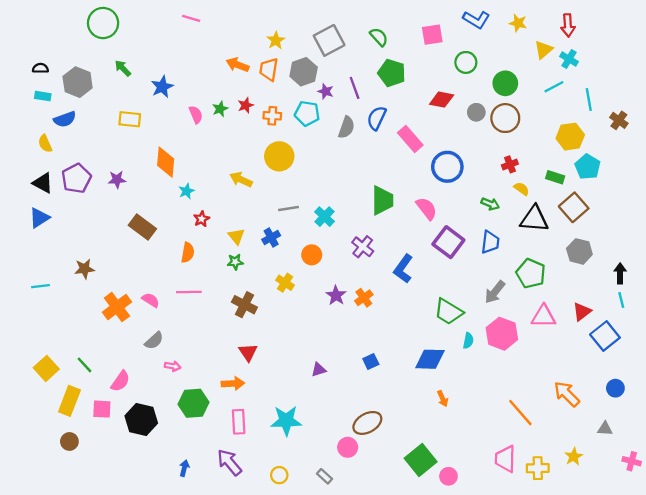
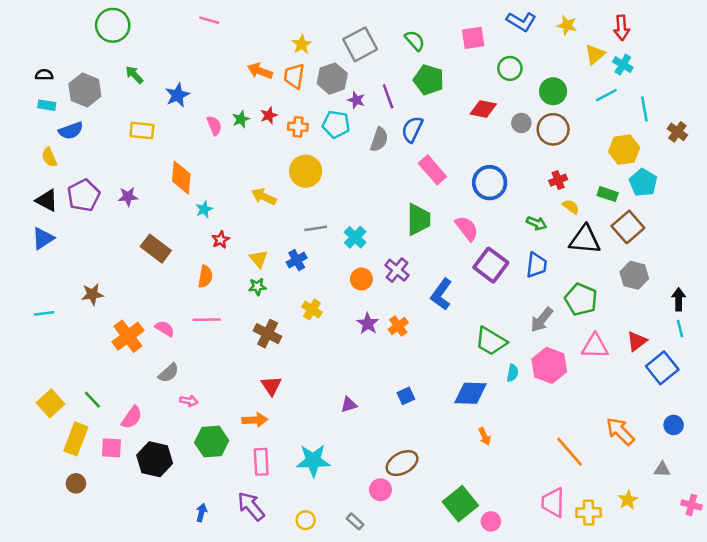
pink rectangle: (410, 139) -> (432, 170), moved
orange circle: (312, 255) -> (361, 279), moved

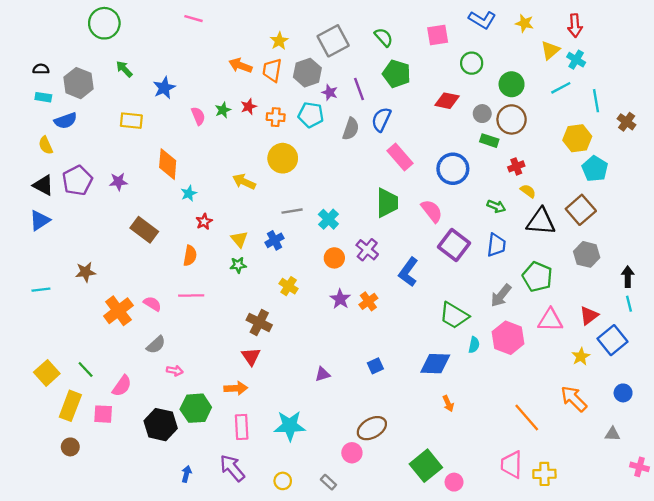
green rectangle: (608, 194) -> (489, 141), moved
brown cross: (268, 334) -> (259, 323), moved
black hexagon: (155, 459) -> (161, 425), moved
yellow star: (628, 500) -> (581, 357), moved

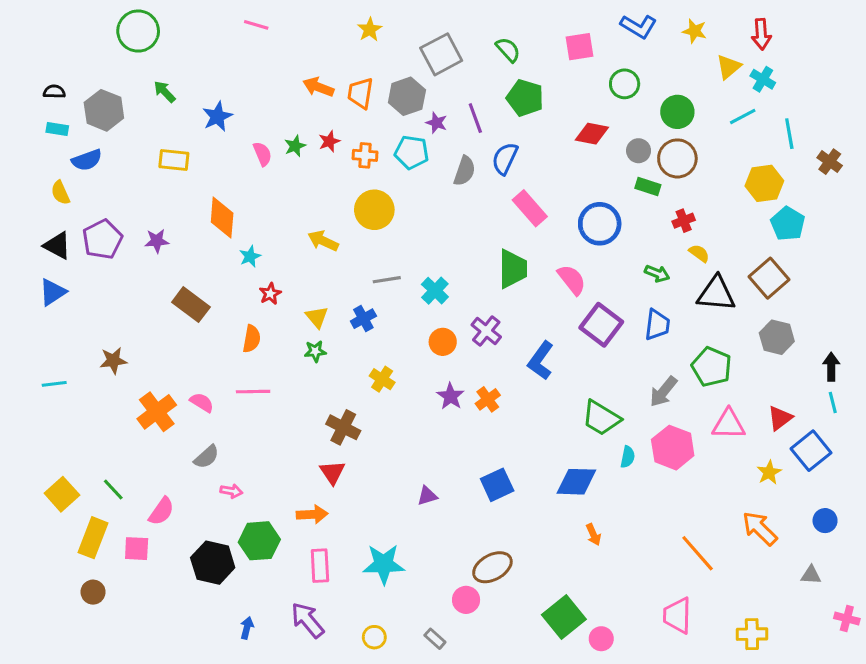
yellow star: (279, 41) -> (370, 29), moved
blue square: (375, 366) -> (497, 485), size x1.5
yellow cross: (544, 474) -> (752, 634), moved

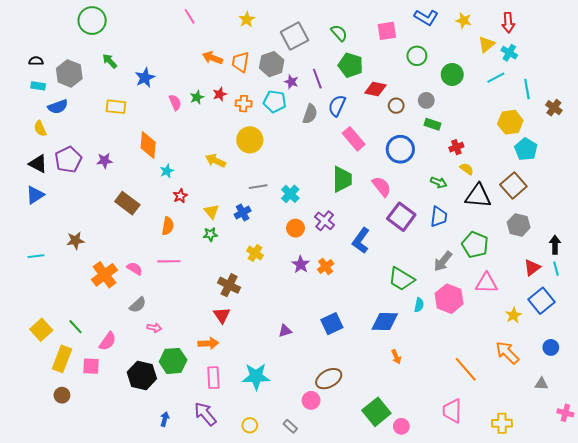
pink line: (256, 25) -> (190, 16), moved, turned 42
red diamond: (592, 134) -> (375, 89), moved
brown circle: (677, 158) -> (396, 106), moved, size x0.6
red triangle: (780, 418) -> (532, 268), moved

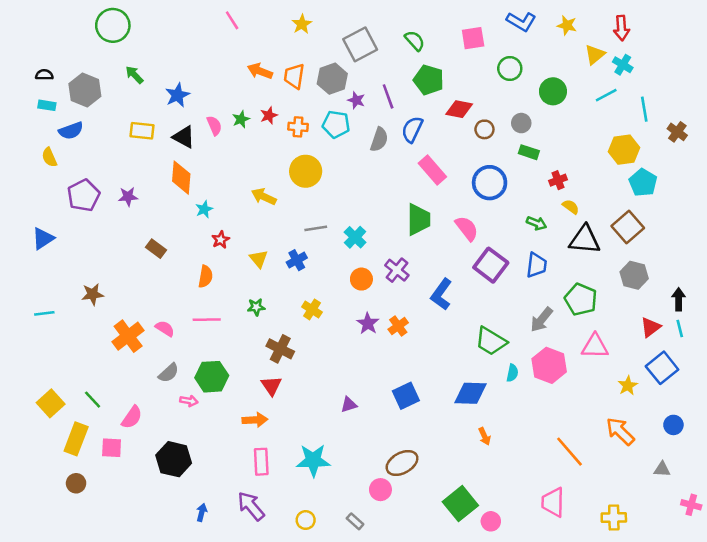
black triangle: (38, 164) -> (184, 137), moved
brown rectangle: (127, 203) -> (156, 249), size x0.7
green star: (210, 234) -> (256, 307), moved
green hexagon: (173, 361) -> (212, 377), moved

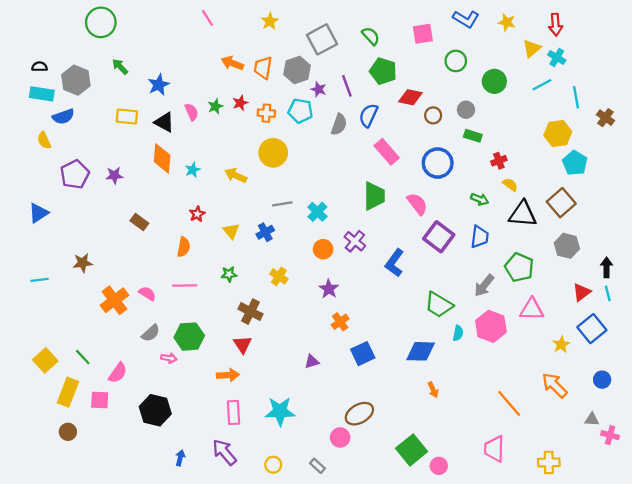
cyan rectangle: (47, 105) -> (42, 94), size x1.5
cyan star: (204, 209) -> (193, 170), moved
orange cross: (398, 326) -> (340, 322), moved
pink cross: (691, 505) -> (610, 435), moved

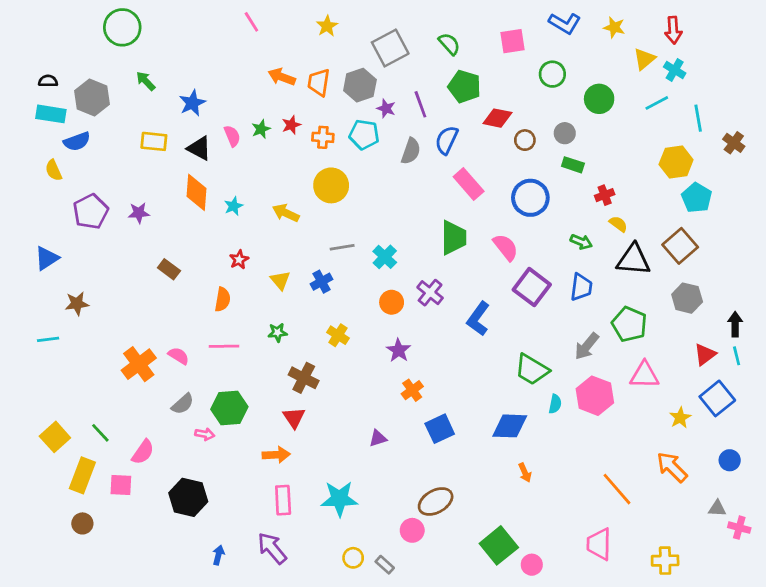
brown star: (83, 263) -> (77, 304), moved
yellow circle: (273, 465) -> (353, 558), moved

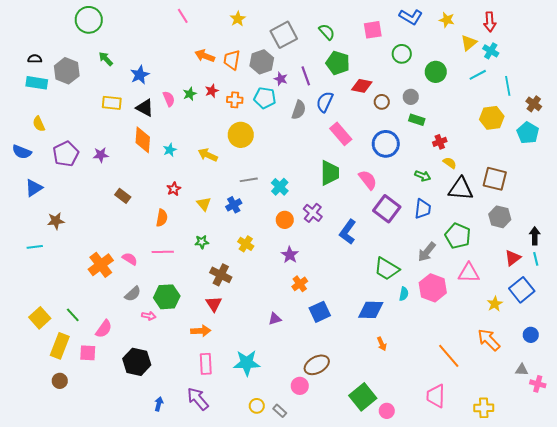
blue semicircle: (77, 141) -> (22, 152), moved, turned 42
cyan pentagon: (697, 198) -> (528, 133), moved
brown square: (680, 246) -> (495, 179), turned -35

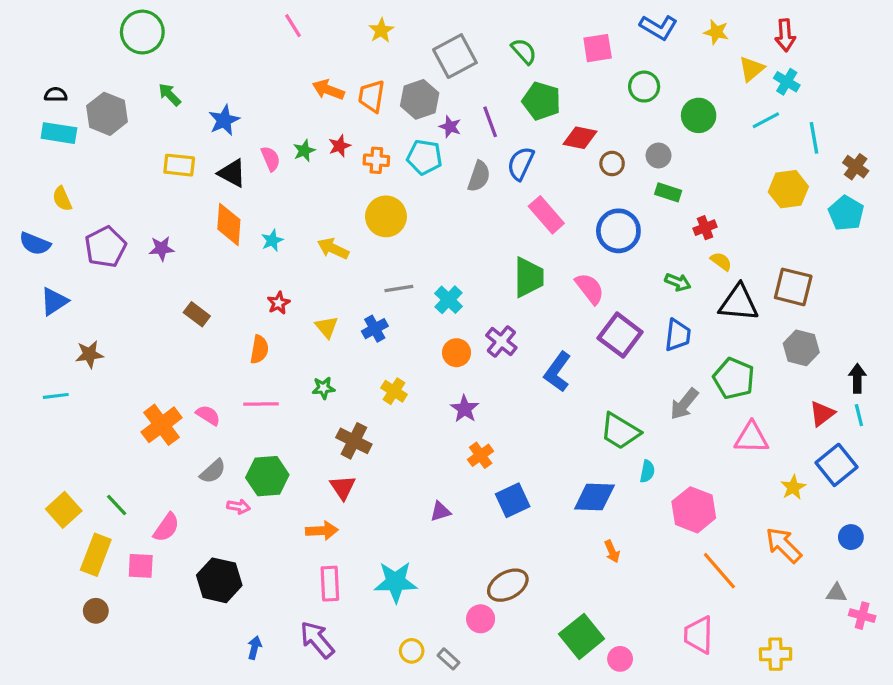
pink hexagon: (433, 288) -> (694, 510), moved

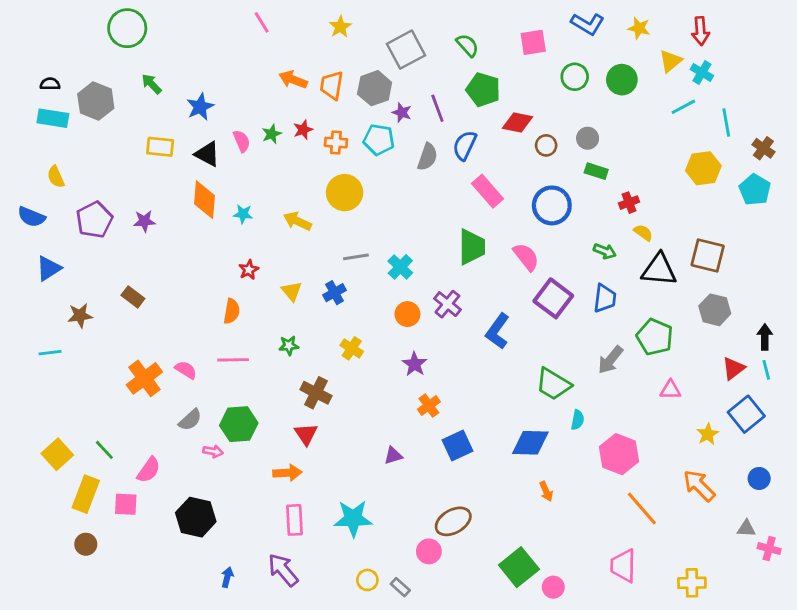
green circle: (699, 115) -> (622, 80), moved
cyan star: (272, 240) -> (243, 214), turned 30
brown rectangle: (197, 314) -> (133, 297), moved
pink triangle: (752, 438) -> (670, 390), size x0.7

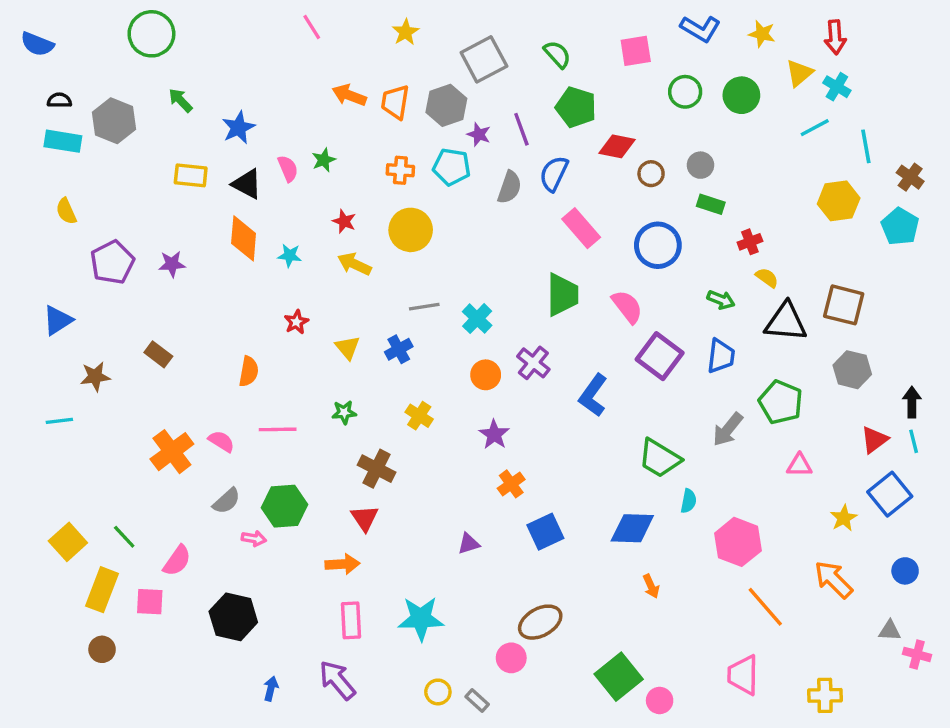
red star: (303, 130) -> (344, 221), moved, turned -30
blue semicircle: (31, 217) -> (37, 44), moved
orange semicircle: (232, 311) -> (249, 371), moved

